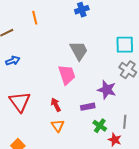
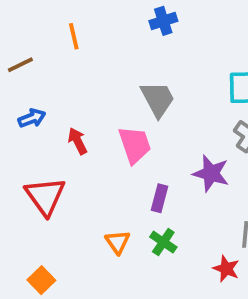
red arrow: (56, 105) -> (78, 141), moved
purple rectangle: (88, 107) -> (160, 198), moved, turned -64
green cross: (100, 126) -> (163, 242), moved

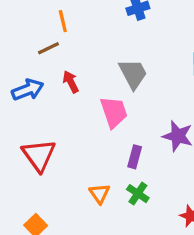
brown line: (20, 65) -> (48, 48), moved
blue arrow: (32, 118) -> (28, 90), size x1.4
red arrow: (78, 141) -> (71, 82), moved

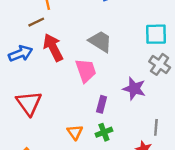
gray trapezoid: (133, 74) -> (100, 41), turned -30
red arrow: (71, 82) -> (53, 48), size x1.6
green cross: (138, 194) -> (104, 132), turned 35

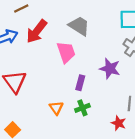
red arrow: (53, 48) -> (37, 31), turned -115

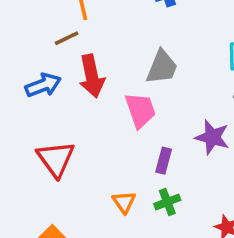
gray trapezoid: (79, 26) -> (162, 67), turned 80
red arrow: (37, 31) -> (92, 76), turned -50

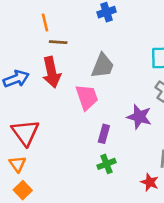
brown line: (67, 38) -> (58, 42), moved, turned 30
orange triangle: (124, 202) -> (17, 164), moved

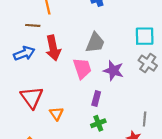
brown line: (58, 42) -> (33, 25), moved
purple star: (139, 117) -> (113, 71), moved
orange triangle: (17, 164) -> (56, 114), moved

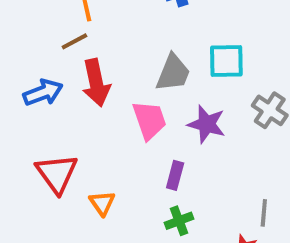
brown line: (33, 25) -> (74, 41), moved, turned -32
cyan square: (145, 36) -> (226, 61), moved

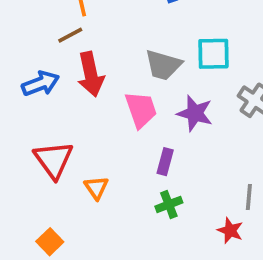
gray trapezoid: (173, 73) -> (163, 65), turned 84

